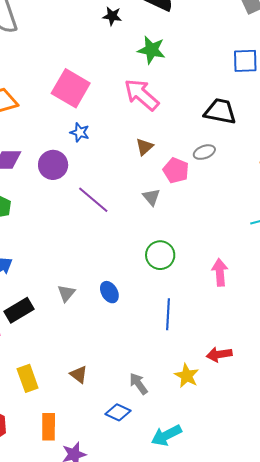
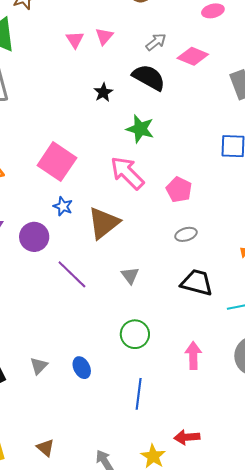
black star: (112, 16) -> (103, 92), turned 30
black trapezoid: (220, 111) -> (197, 283), moved
brown triangle: (144, 147) -> (104, 223), moved, size x1.8
pink pentagon: (176, 170) -> (179, 190), moved

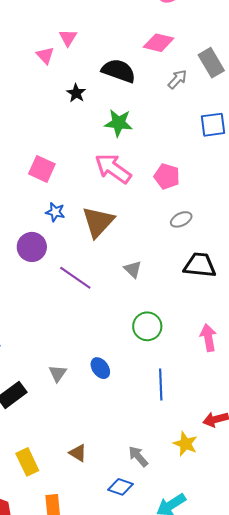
pink triangle: (75, 40) -> (45, 55), moved
gray arrow: (156, 42) -> (177, 79), moved
pink square: (57, 162) -> (42, 169), size x0.7

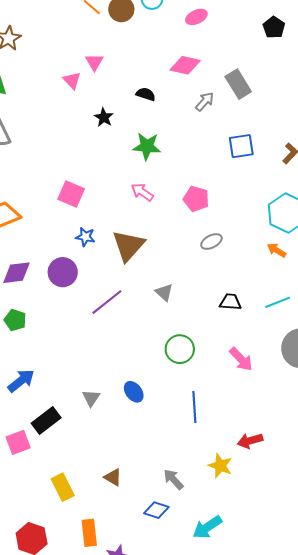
black semicircle: (119, 71) -> (146, 94), size x0.6
pink arrow: (113, 168) -> (142, 192), size x0.6
black trapezoid: (200, 265) -> (230, 302), moved, size x0.7
purple line: (75, 278) -> (107, 302), turned -72
pink arrow: (208, 338) -> (241, 359), turned 148

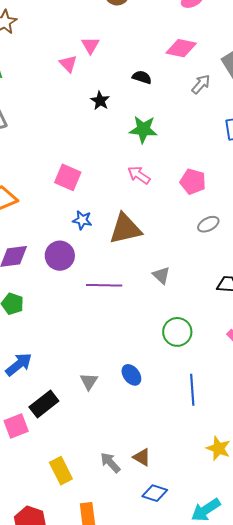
brown triangle: (128, 246) -> (125, 229), turned 36
purple line: (107, 302) -> (104, 285), turned 40
brown triangle: (113, 477) -> (142, 457), moved
gray arrow: (173, 479) -> (110, 463), moved

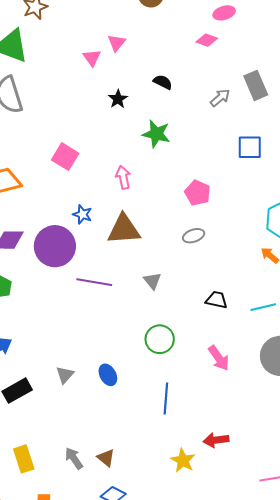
pink diamond: (181, 48) -> (207, 40), moved, size x0.7
pink arrow: (139, 175) -> (123, 177), moved, turned 35
pink square: (68, 177) -> (65, 157), moved
gray ellipse: (208, 224) -> (194, 236), moved
purple circle: (60, 256) -> (55, 246), size x1.4

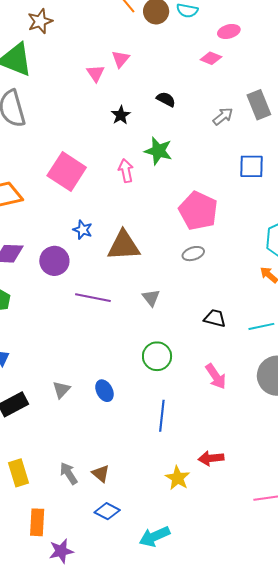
pink square: (65, 157) -> (67, 172), size x1.4
pink arrow: (123, 177) -> (126, 171), moved
pink pentagon: (198, 193) -> (198, 211), size x1.5
purple circle: (55, 246) -> (54, 261), size x0.7

